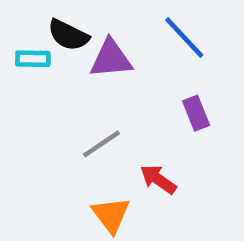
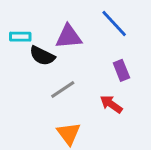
black semicircle: (68, 35) -> (42, 56), moved
red arrow: (158, 179) -> (111, 104), moved

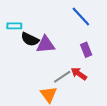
purple triangle: (69, 37) -> (46, 45), moved
gray line: (63, 89) -> (62, 77), moved

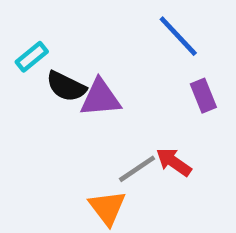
cyan rectangle: (14, 26) -> (32, 57), turned -40
purple rectangle: (86, 50) -> (203, 96), moved

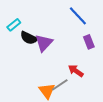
purple triangle: (100, 98) -> (44, 43), turned -42
gray line: (137, 169) -> (60, 85), moved

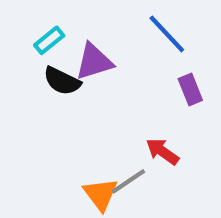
cyan rectangle: (14, 25) -> (49, 40), moved
purple triangle: (44, 43) -> (94, 62), moved, turned 30

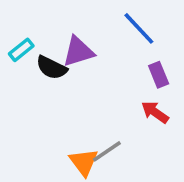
cyan rectangle: (49, 40) -> (21, 50), moved
red arrow: (162, 152) -> (155, 112), moved

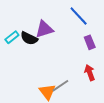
cyan rectangle: (21, 50) -> (12, 37), moved
red arrow: (155, 112) -> (90, 73), moved, turned 35

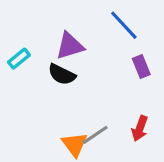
black semicircle: (29, 38) -> (62, 74), moved
red arrow: (90, 73) -> (140, 128), moved, turned -140

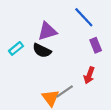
cyan rectangle: (19, 59) -> (16, 48), moved
red arrow: (140, 128) -> (89, 75), moved

